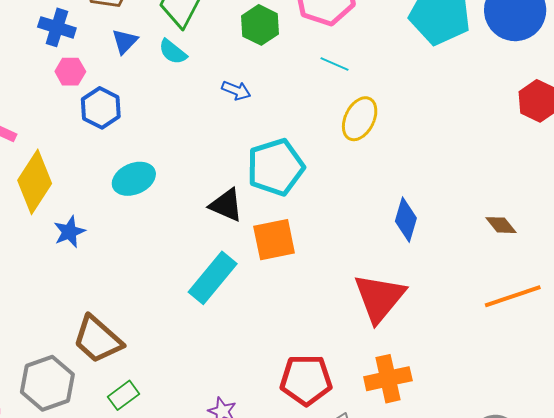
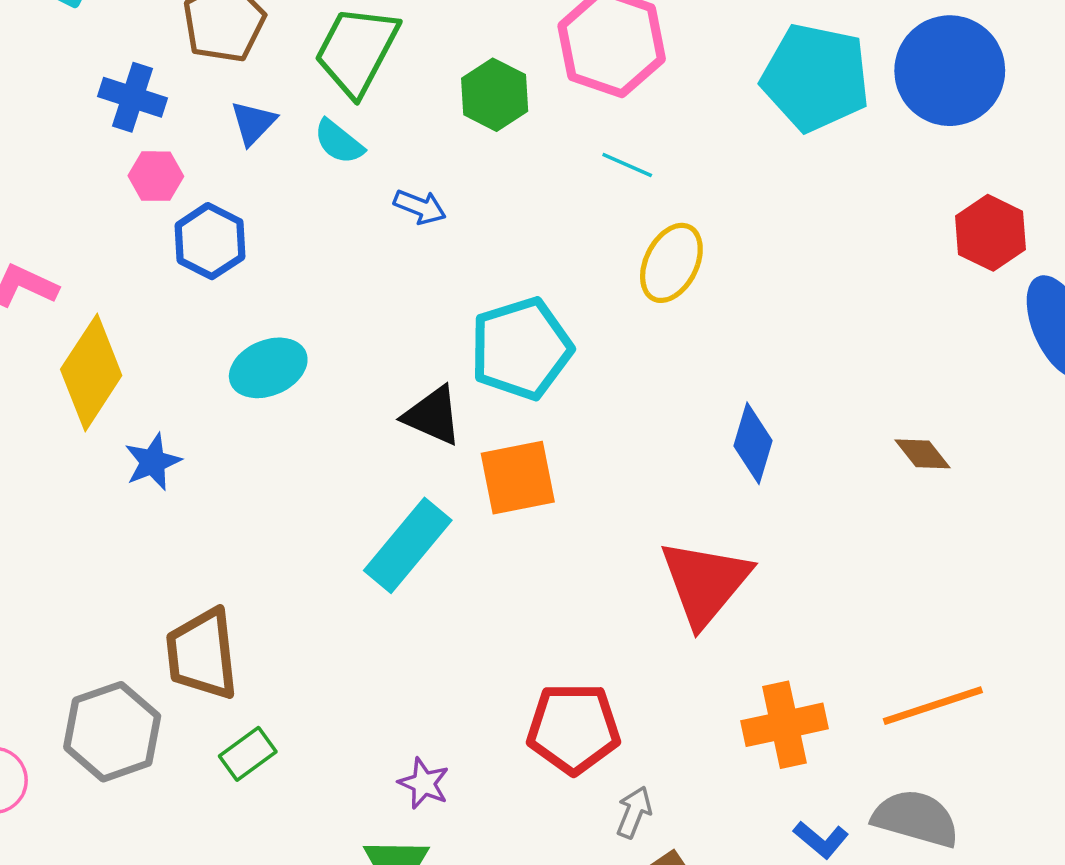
blue arrow: (236, 90) -> (420, 207), moved
orange line: (513, 296) -> (933, 706), moved
brown trapezoid: (98, 339) -> (202, 654), turned 42
orange cross: (388, 379) -> (785, 725), moved

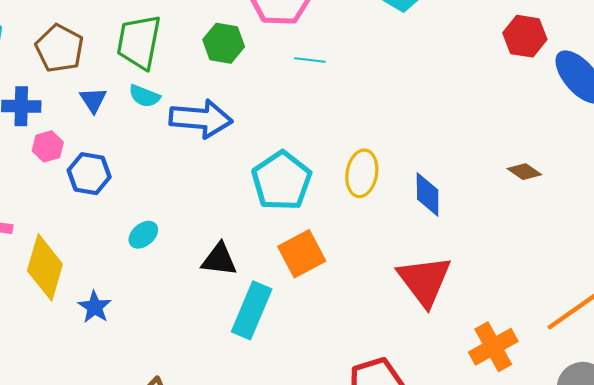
blue arrow: (420, 207) -> (201, 119), size x2.0
yellow ellipse: (671, 263) -> (362, 173), moved
cyan ellipse: (268, 368) -> (143, 235), size x0.7
black triangle: (433, 416) -> (219, 260), moved

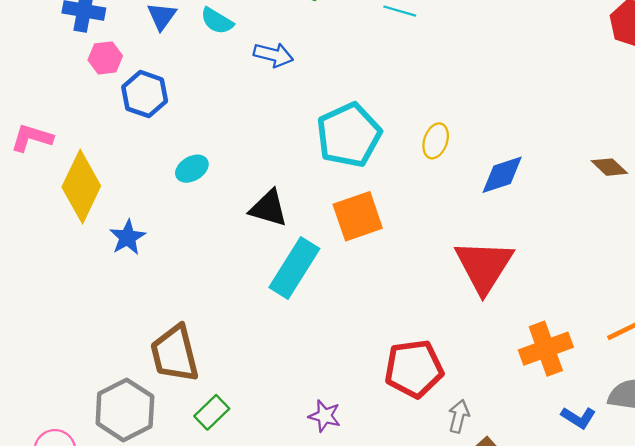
blue arrow: (201, 119) -> (273, 55), size x0.6
yellow ellipse: (362, 173) -> (436, 141), size x0.7
blue diamond: (428, 194) -> (502, 175), turned 63

